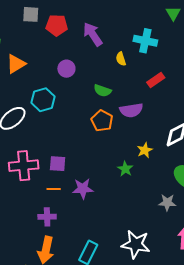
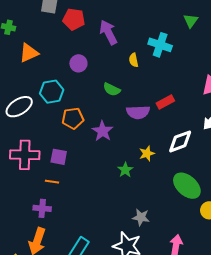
red rectangle: (156, 80) -> (165, 102), moved
orange pentagon: (102, 121) -> (73, 118), moved, turned 30
purple star: (83, 189) -> (102, 131), moved, turned 30
gray star: (167, 202) -> (141, 217), moved

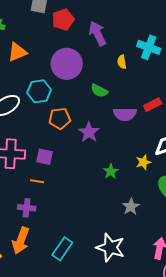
red pentagon: (74, 19) -> (63, 20), turned -30
purple circle: (78, 63) -> (67, 64), size x1.8
yellow star: (147, 153) -> (143, 162), moved
gray star: (141, 217) -> (131, 207), moved, turned 30

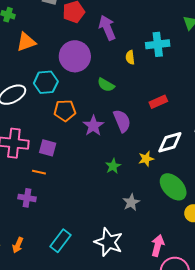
cyan cross: (149, 47) -> (158, 44), turned -30
purple semicircle: (125, 114) -> (122, 121), moved, turned -115
orange arrow: (21, 241) -> (18, 245), moved, size x0.6

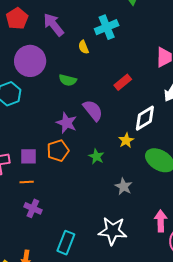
orange pentagon: (65, 111) -> (58, 151), moved
purple cross: (27, 198) -> (33, 208), moved, turned 30

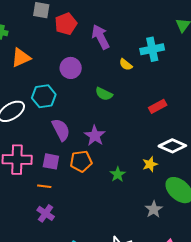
yellow semicircle: (84, 47) -> (126, 65), turned -40
purple circle: (30, 61) -> (71, 68), size x0.7
purple semicircle: (93, 110) -> (61, 130), moved
white diamond: (145, 118) -> (172, 146), turned 44
gray star: (124, 186) -> (154, 209), moved

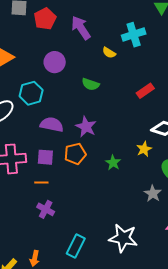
purple semicircle: (61, 130) -> (52, 125), turned -45

